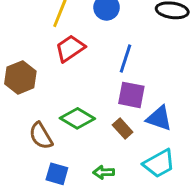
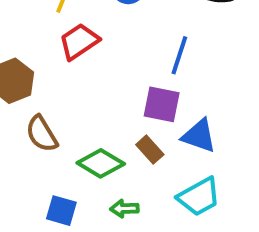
blue line: (125, 58) -> (179, 55), moved
green diamond: (77, 118) -> (101, 163), moved
brown semicircle: (41, 136) -> (42, 134), moved

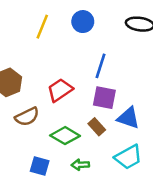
red trapezoid: (79, 41) -> (60, 90), moved
blue line: (179, 55) -> (101, 66), moved
brown semicircle: (42, 134) -> (27, 117), turned -85

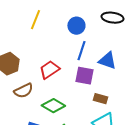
blue circle: (83, 22) -> (76, 26), moved
blue triangle: (128, 118) -> (107, 61), moved
brown rectangle: (97, 127) -> (100, 99), moved, turned -32

